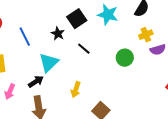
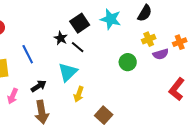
blue line: (25, 37) -> (28, 54), moved
black line: (84, 49) -> (78, 47), moved
cyan triangle: (49, 63) -> (68, 72), moved

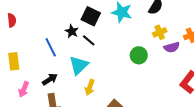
black square: (80, 23) -> (91, 16), turned -30
blue line: (28, 54) -> (51, 47), moved

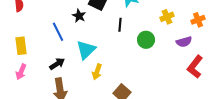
black line: (89, 40) -> (120, 25), moved, turned 56
purple semicircle: (172, 47) -> (184, 42), moved
pink arrow: (24, 89) -> (21, 72), moved

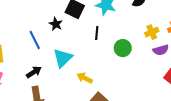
yellow cross: (167, 17) -> (152, 32), moved
yellow arrow: (97, 72) -> (85, 78), moved, turned 98

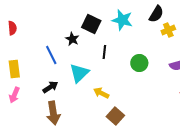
yellow cross: (152, 32) -> (168, 30), moved
black line: (97, 33) -> (104, 52), moved

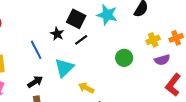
yellow cross: (168, 30) -> (153, 40), moved
black line: (104, 52) -> (81, 40), moved, turned 48

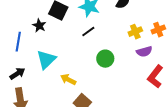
black line: (81, 40) -> (88, 32), moved
blue line: (36, 50) -> (18, 42), turned 36
green circle: (124, 58) -> (105, 59), moved

